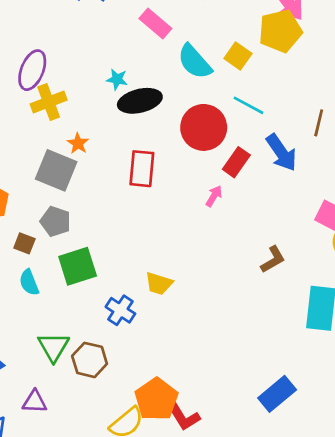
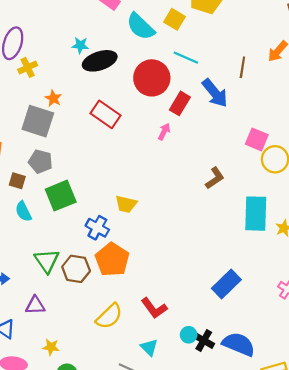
yellow cross: (49, 102) -> (28, 67), size x0.7
red rectangle: (142, 169) -> (105, 114), turned -56
orange pentagon: (156, 399) -> (112, 260), moved

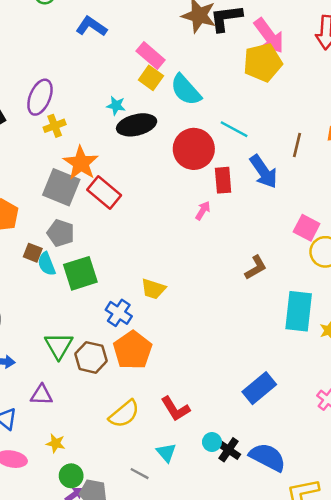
yellow square: (174, 19) -> (151, 78), moved
orange star: (53, 98) -> (81, 163), size x1.8
red rectangle: (180, 103) -> (223, 180), turned -40
red rectangle: (105, 114) -> (104, 192), moved
cyan semicircle: (23, 211) -> (47, 264), moved

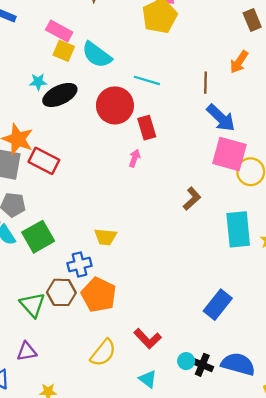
blue arrow: (264, 172) -> (221, 118), moved
pink square: (307, 228) -> (230, 154), size x1.5
blue cross: (119, 313) -> (79, 265), turned -35
brown hexagon: (91, 357) -> (61, 292), moved

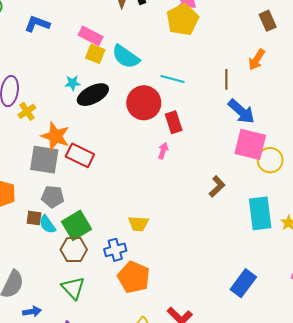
brown hexagon: (61, 292) -> (74, 250), moved

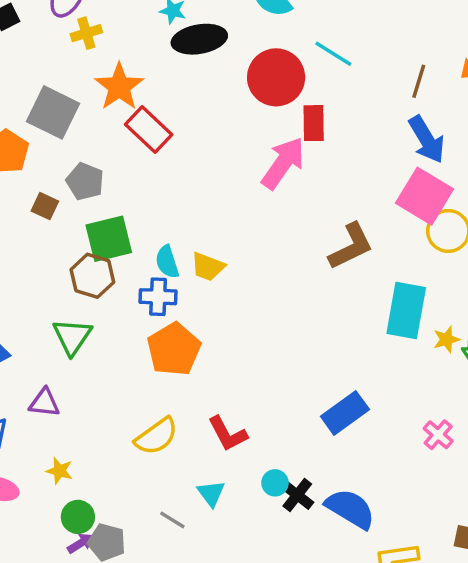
pink arrow: (163, 151) -> (283, 163), size x2.0
gray square: (44, 160) -> (53, 112), moved
brown L-shape: (217, 186) -> (351, 246), size x1.4
cyan semicircle: (47, 224) -> (167, 262), moved

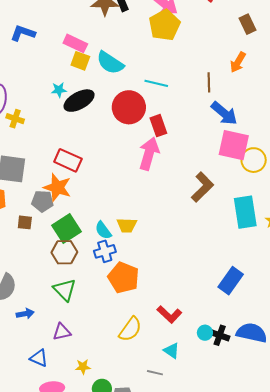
yellow cross: (86, 33) -> (15, 119), turned -36
orange star: (119, 87) -> (57, 187), moved

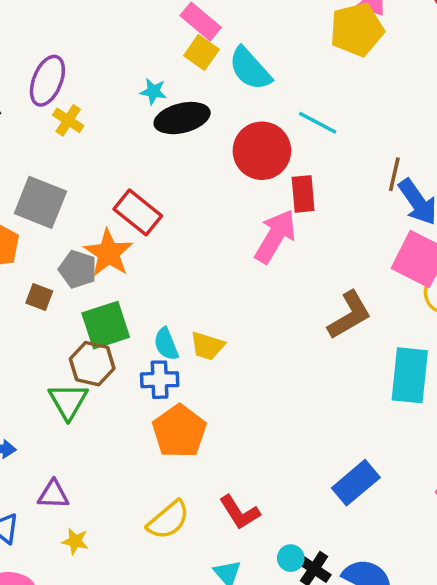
brown line: (209, 82) -> (394, 174), moved
green triangle: (65, 290) -> (68, 401), moved
yellow star: (83, 367) -> (75, 541), moved

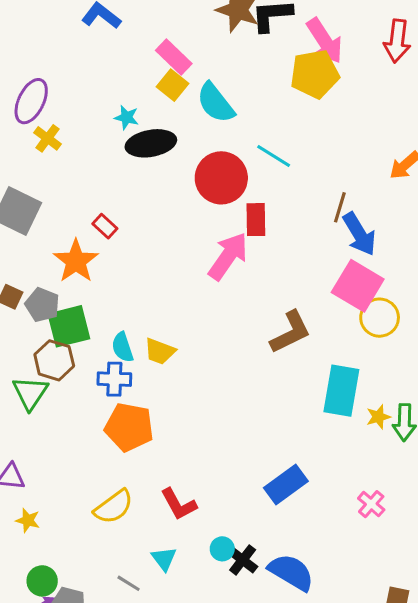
red rectangle: (138, 212) -> (105, 226), size x0.6
gray pentagon: (78, 269) -> (42, 305), moved
orange pentagon: (179, 431) -> (129, 427), turned -30

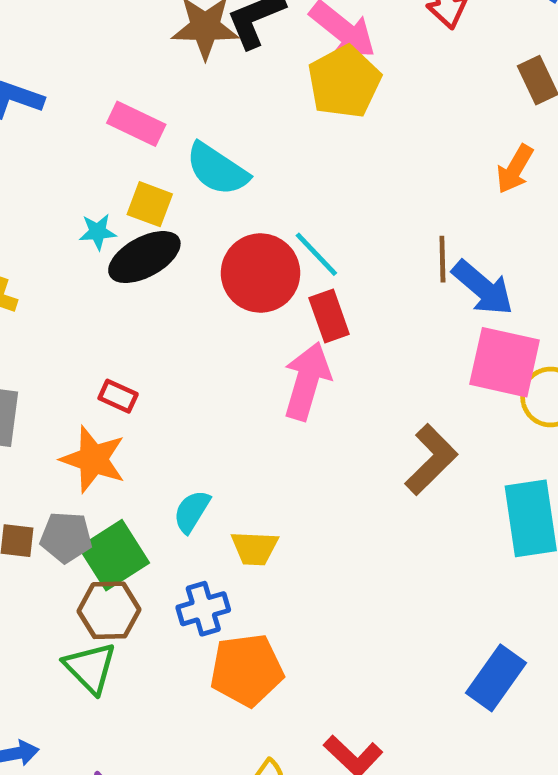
yellow square: (173, 85) -> (150, 204), moved
cyan line: (274, 156) -> (316, 254), moved, turned 33
cyan semicircle: (122, 347) -> (192, 511), moved, turned 68

